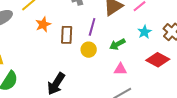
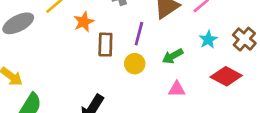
orange star: (43, 24) -> (84, 22), moved

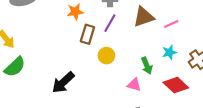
purple line: (139, 34) -> (110, 23), moved
green arrow: (173, 56) -> (147, 66), moved, turned -98

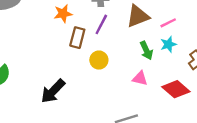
cyan star: (169, 52) -> (168, 44), moved
green arrow: (147, 66) -> (146, 50), moved
pink triangle: (134, 85) -> (140, 78), moved

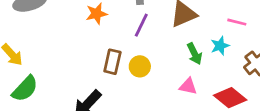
pink line: (168, 23) -> (237, 22), moved, turned 42
brown rectangle: (77, 38) -> (112, 62), moved

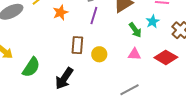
yellow circle: (140, 66) -> (99, 54), moved
green semicircle: (25, 89) -> (31, 67), moved

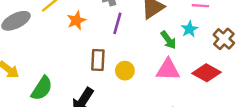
pink triangle: (134, 54) -> (168, 70), size x1.5

